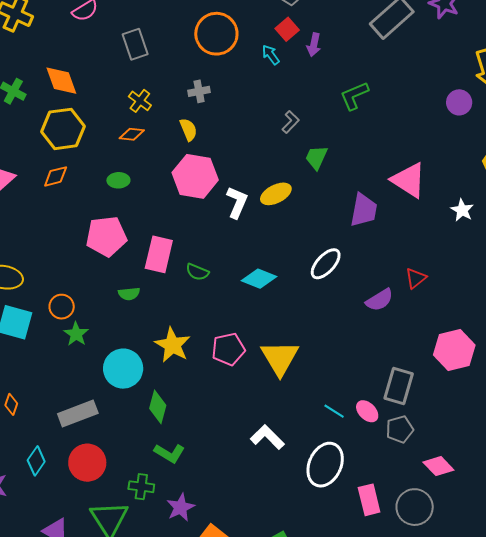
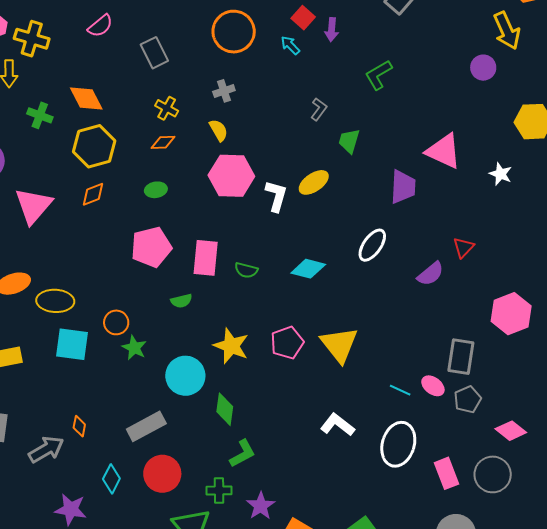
green L-shape: (169, 453) -> (243, 454), turned -52

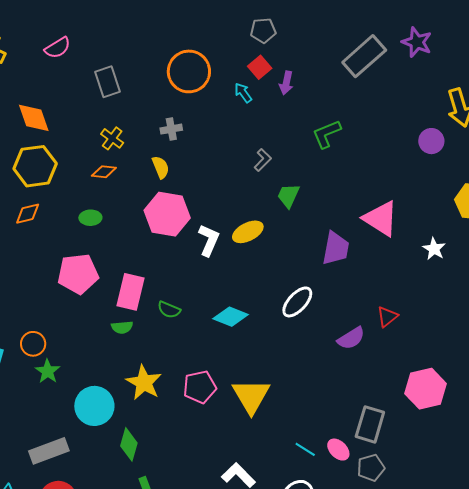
green semicircle: (181, 301) -> (122, 327), moved

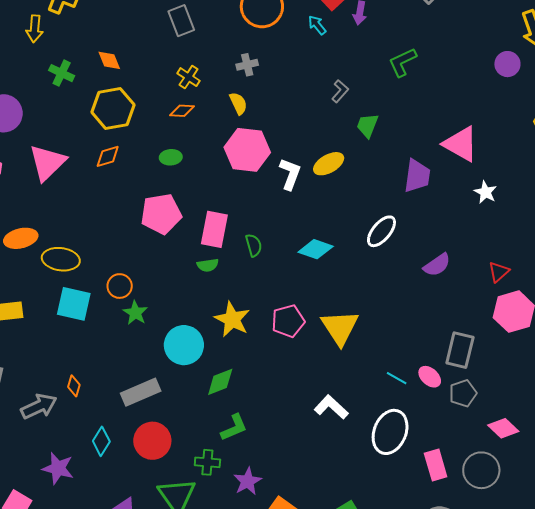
orange diamond: (34, 118) -> (109, 60), size x0.7
white star: (434, 249) -> (485, 192), moved
green semicircle: (169, 310) -> (254, 245), turned -125
red triangle: (387, 317) -> (499, 272), moved
green diamond: (129, 444) -> (220, 382), turned 56

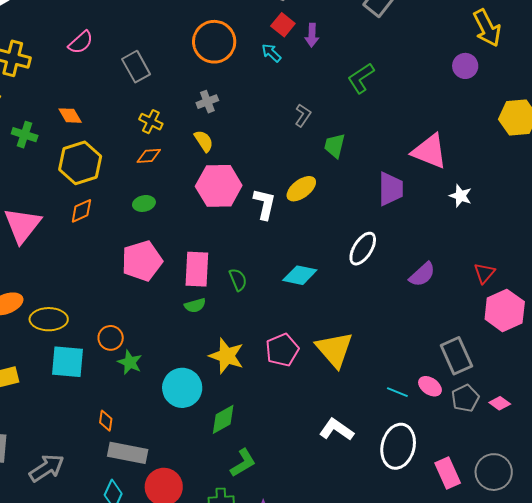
gray rectangle: (460, 350) -> (456, 356), turned -30
orange diamond: (74, 386) -> (106, 421), moved
gray rectangle: (141, 392) -> (128, 453), moved, turned 42
pink diamond: (503, 428) -> (500, 403), moved, size x0.7

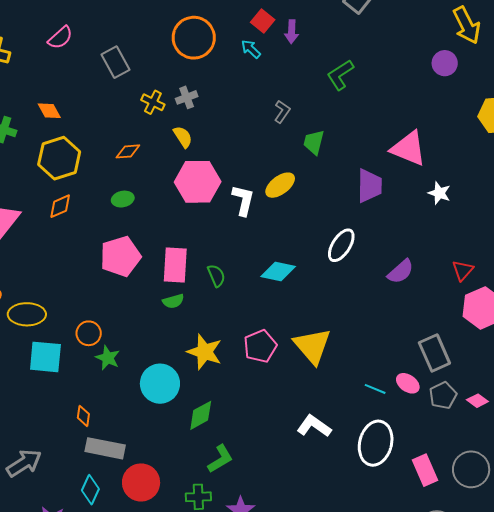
yellow cross: (151, 122) -> (153, 102), moved

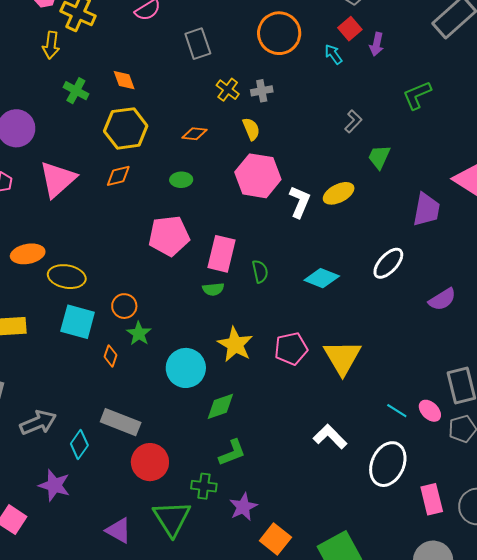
orange diamond: (83, 416) -> (111, 356), moved
cyan diamond: (90, 490) -> (79, 444), moved

